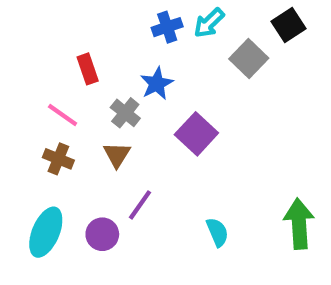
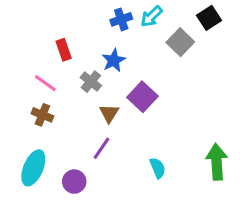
brown triangle: (117, 155) -> (109, 113), moved
purple circle: (102, 234) -> (74, 182), moved

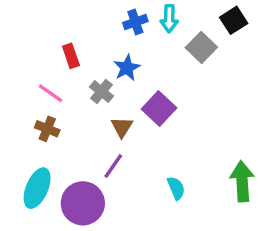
cyan arrow: (152, 16) -> (169, 19), turned -45
purple circle: (74, 182) -> (83, 203), size x1.6

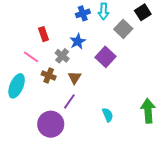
purple square: (159, 108) -> (106, 57), moved
brown cross: (47, 129) -> (49, 76), moved
cyan ellipse: (37, 188) -> (17, 86), moved

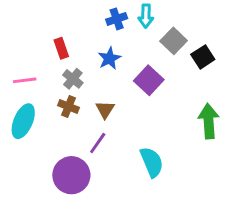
black square: (143, 12) -> (203, 57), moved
gray cross: (62, 56) -> (73, 79), moved
pink line: (31, 57) -> (25, 80), moved, turned -42
green arrow: (148, 111) -> (209, 121), moved
cyan semicircle: (108, 115) -> (152, 162), size x1.5

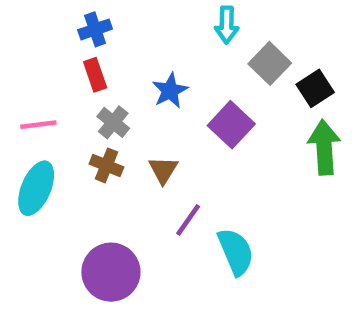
blue cross: (117, 19) -> (95, 29), moved
green arrow: (209, 121) -> (324, 147), moved
purple line: (98, 143) -> (188, 220), moved

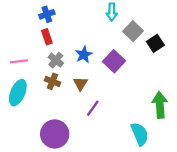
blue star: (170, 91) -> (84, 55), moved
green arrow: (324, 147) -> (160, 105), moved
cyan semicircle: (236, 252) -> (140, 134), moved

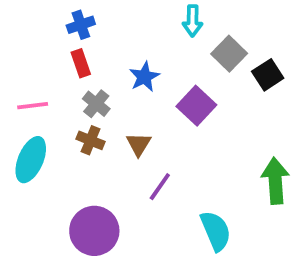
blue star: (84, 55) -> (144, 77), moved
cyan semicircle: (140, 134) -> (216, 231), moved

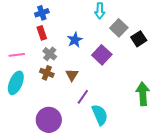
cyan semicircle: (216, 231) -> (100, 115), moved

